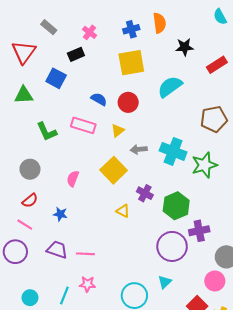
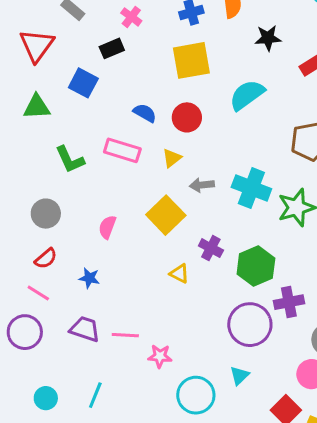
pink star: (87, 284) -> (160, 356), moved

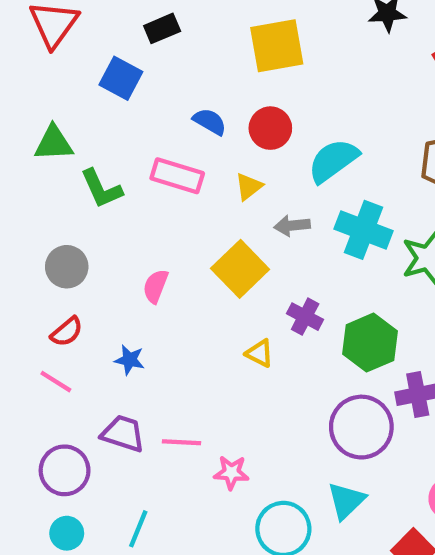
cyan semicircle: (247, 95) -> (333, 161), moved
green triangle: (37, 107) -> (54, 143), moved
purple circle: (25, 332) -> (65, 470), moved
cyan triangle: (239, 376) -> (346, 501), size x1.4

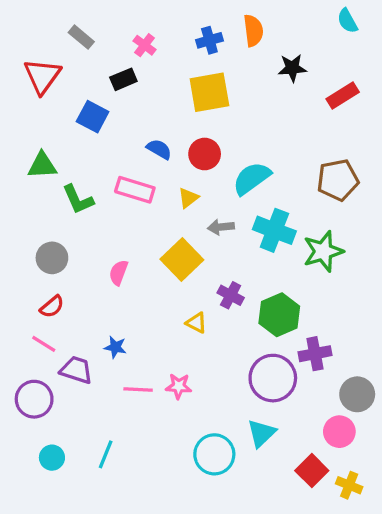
blue star: (130, 360) -> (115, 347), moved
purple trapezoid: (123, 434) -> (76, 370), moved
purple circle: (65, 470) -> (34, 399), moved
pink star: (231, 473) -> (179, 386), moved

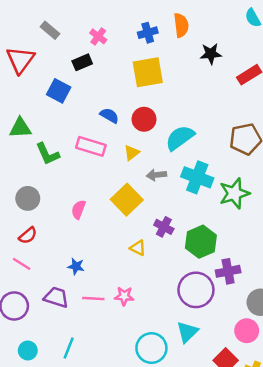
purple trapezoid: (76, 370) -> (56, 297), moved

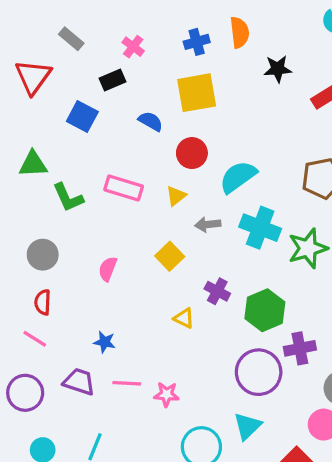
blue semicircle: (109, 116) -> (151, 121), moved
yellow square: (127, 200) -> (170, 256), size x0.7
red semicircle: (28, 235) -> (43, 302), turned 132
pink star: (124, 296) -> (166, 394), moved

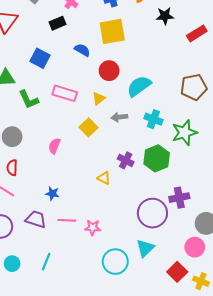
blue square: (82, 117) -> (40, 58), moved
cyan cross: (260, 228) -> (153, 119), size x0.7
yellow square: (170, 256) -> (88, 127), moved
green hexagon: (265, 310) -> (157, 158), moved

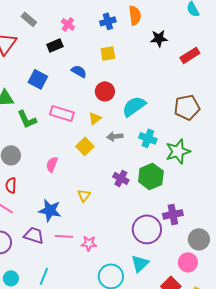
yellow square: (112, 31) -> (108, 53), size x0.6
yellow triangle: (104, 178) -> (84, 195), moved, turned 40
blue star: (52, 193) -> (50, 210), size x1.6

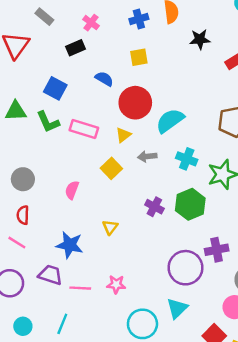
red circle: (105, 91) -> (135, 103), size x1.4
green L-shape: (27, 119) -> (48, 122), moved
pink line: (64, 236) -> (80, 288), moved

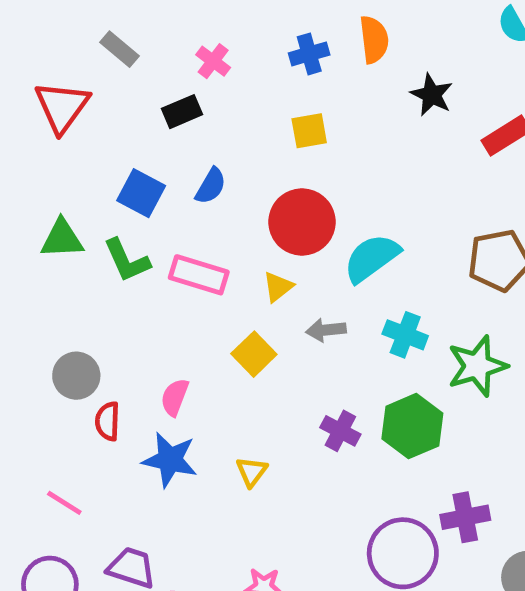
black star: (200, 39) -> (432, 95), turned 30
blue semicircle: (104, 79) -> (211, 186), moved, turned 90
red semicircle: (23, 215) -> (108, 421), moved
blue star: (70, 245) -> (170, 460), moved

